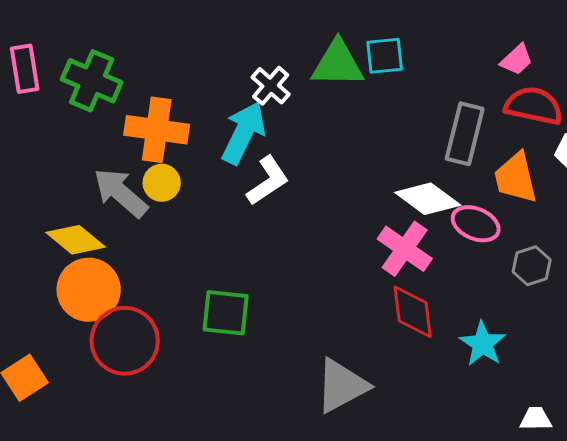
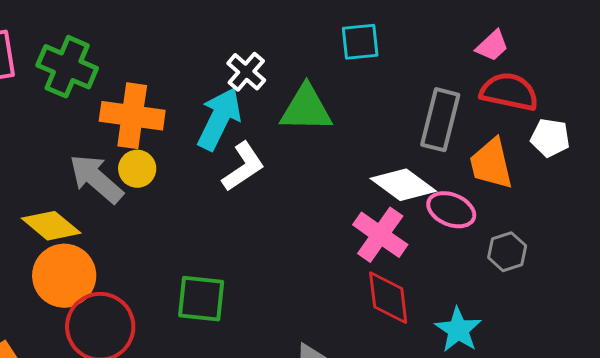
green triangle: (338, 64) -> (306, 109), moved

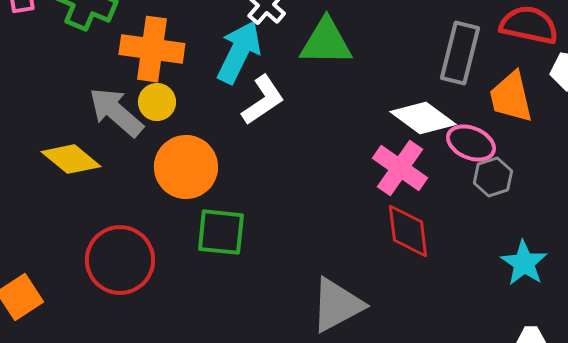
gray hexagon: (507, 252) -> (493, 177), moved
orange circle: (64, 276) -> (186, 167), moved
cyan star: (458, 330) -> (524, 263), moved

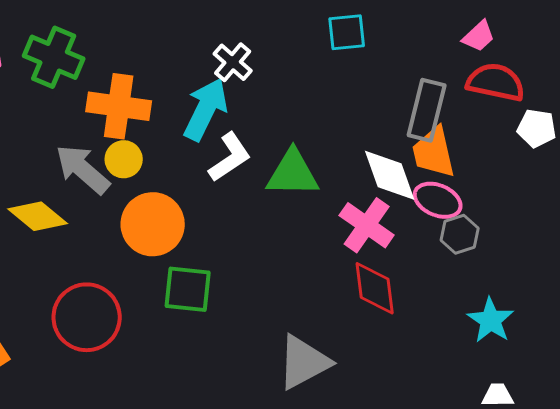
green triangle: (326, 42) -> (293, 173), moved
orange trapezoid: (511, 97) -> (434, 152), moved
white diamond: (423, 118) -> (390, 175), turned 34

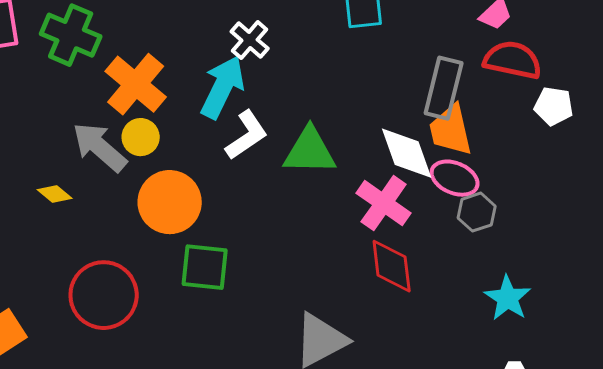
orange cross: (119, 106) -> (136, 84), turned 32
yellow diamond: (38, 216) -> (55, 194), size x0.6

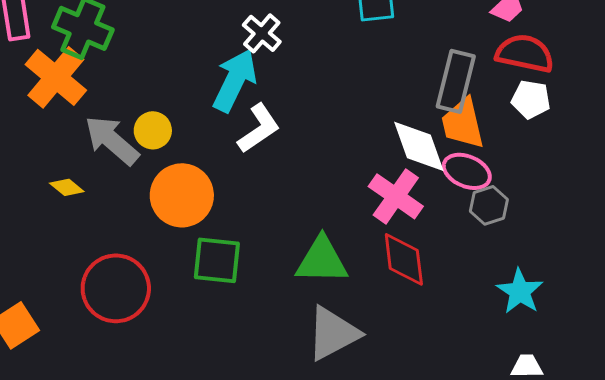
orange cross: (136, 84) -> (56, 77), moved
white pentagon: (554, 106) -> (531, 99), moved
green triangle: (310, 151) -> (322, 260), moved

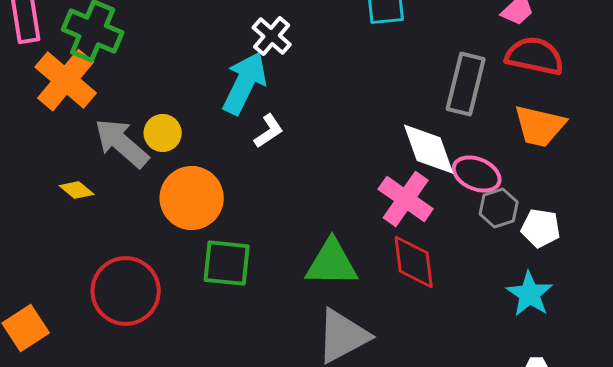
white pentagon: (531, 99) -> (541, 228), moved
orange trapezoid: (463, 123) -> (540, 126), moved, turned -64
white L-shape: (259, 128) -> (269, 131), size x0.7

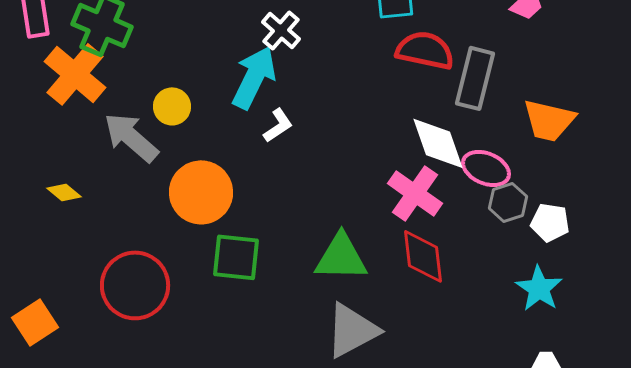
red semicircle: (535, 56) -> (425, 50), moved
yellow circle: (163, 133) -> (172, 106), moved
yellow diamond: (77, 190) -> (64, 192), moved

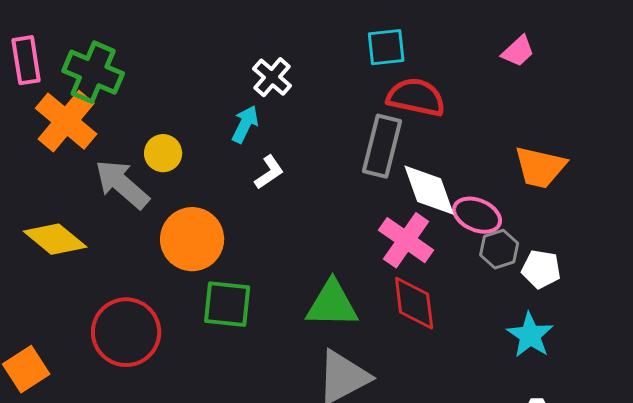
cyan arrow: (254, 77) -> (245, 124), size x0.6
gray rectangle: (475, 78) -> (382, 146), moved
yellow diamond: (64, 192) -> (55, 239), size x1.8

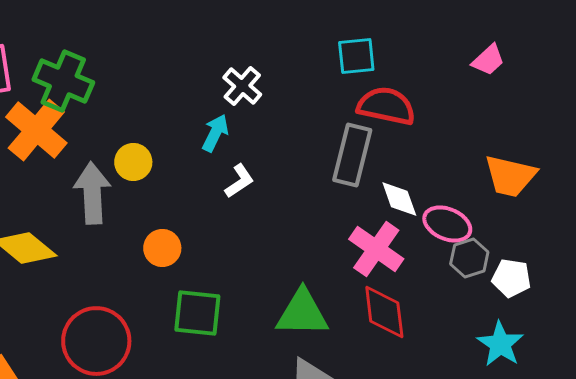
gray arrow: (122, 184) -> (92, 193), turned 46
white diamond: (429, 190) -> (399, 199), size x0.7
orange circle: (192, 239) -> (162, 248), size x0.6

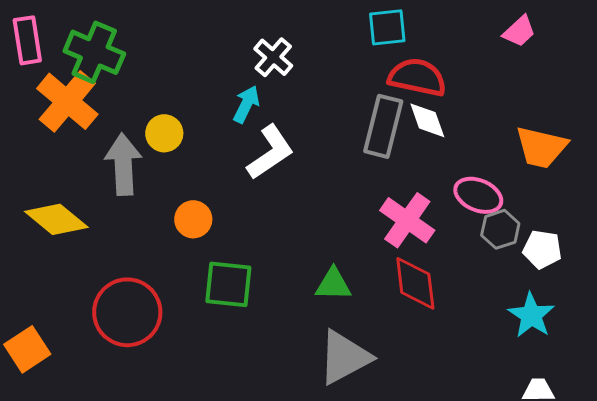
white L-shape: (239, 181) -> (270, 152), size x1.6
white diamond: (399, 199) -> (427, 120), moved
green triangle: (302, 313) -> (333, 284), size x0.7

